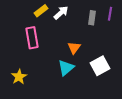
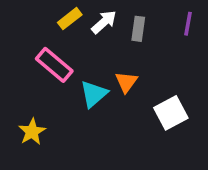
gray rectangle: (92, 18) -> (138, 29), moved
pink rectangle: (32, 38) -> (54, 65), turned -40
cyan triangle: (66, 68) -> (94, 94), moved

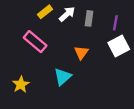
purple line: (188, 24) -> (115, 23), moved
cyan triangle: (94, 94) -> (63, 77), moved
white square: (171, 113) -> (119, 46), moved

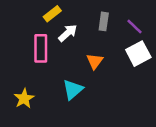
white arrow: (67, 14) -> (68, 33), moved
purple line: (115, 23) -> (135, 27), turned -56
pink rectangle: (35, 42) -> (41, 48), turned 50

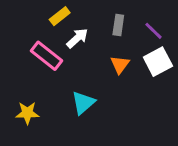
pink rectangle: (41, 48) -> (46, 56), turned -52
orange triangle: (95, 61) -> (120, 65), moved
yellow star: (24, 98) -> (27, 113), turned 30

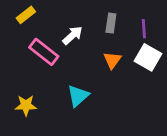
yellow rectangle: (60, 16) -> (26, 15), moved
purple line: (154, 31) -> (144, 29), turned 42
white square: (158, 62) -> (148, 57), turned -32

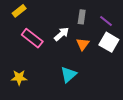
purple line: (144, 29) -> (106, 21), turned -48
white arrow: (73, 35) -> (62, 34), moved
cyan triangle: (78, 96) -> (69, 74), moved

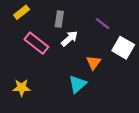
gray rectangle: (82, 17) -> (59, 19), moved
purple line: (106, 21) -> (103, 24), moved
orange triangle: (83, 44) -> (93, 62), moved

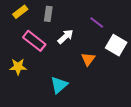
gray rectangle: (59, 19) -> (48, 14), moved
cyan triangle: (77, 84) -> (59, 85), moved
yellow star: (22, 88) -> (18, 67), moved

